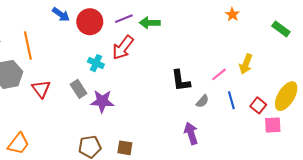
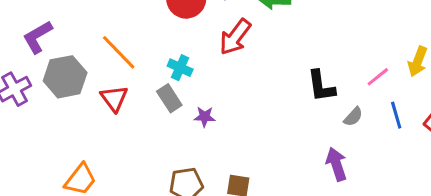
orange line: (28, 45) -> (119, 52), moved, turned -32
cyan cross: (96, 63) -> (180, 68), moved
purple star: (102, 101) -> (205, 117), size x0.6

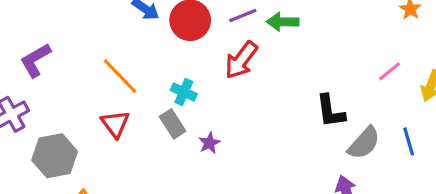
gray hexagon: (65, 77) -> (55, 156), moved
pink line: (378, 77) -> (390, 71), moved
purple star: (205, 117) -> (209, 143), turned -30
gray semicircle: (353, 117) -> (364, 143), size x1.6

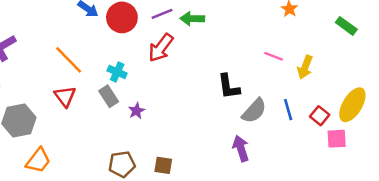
pink line: (390, 71) -> (274, 56), turned 60

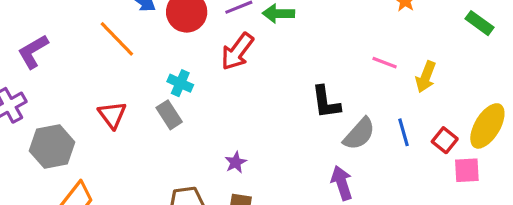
orange line: (69, 60) -> (117, 39), moved
purple star: (137, 111) -> (236, 162), moved

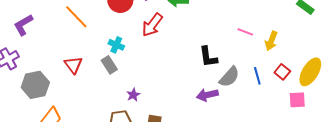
red square: (445, 140) -> (282, 72), moved
purple star: (236, 162) -> (133, 95), moved
purple arrow: (342, 183) -> (207, 95), moved, turned -85

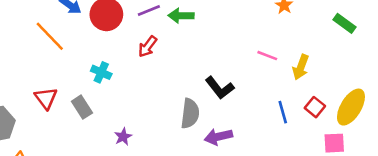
red arrow: (152, 25) -> (148, 47), size x0.7
black L-shape: (208, 57) -> (220, 88), turned -30
gray rectangle: (109, 65) -> (82, 107), moved
gray semicircle: (229, 77) -> (190, 113), moved, turned -35

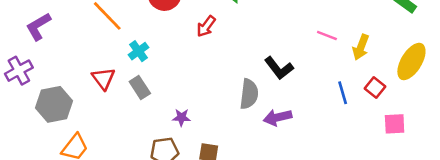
cyan cross: (101, 72) -> (138, 51), moved, turned 30
yellow ellipse: (351, 107) -> (411, 61), moved
purple star: (123, 137) -> (181, 117), turned 30

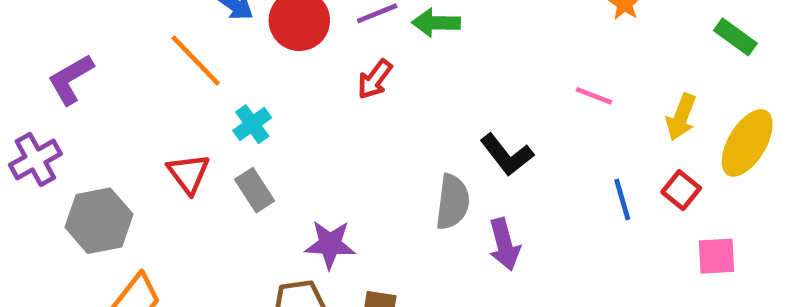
yellow arrow: (361, 47) -> (681, 117), moved
purple star: (181, 117) -> (330, 244), size x1.5
purple arrow: (278, 117) -> (504, 244), turned -92

